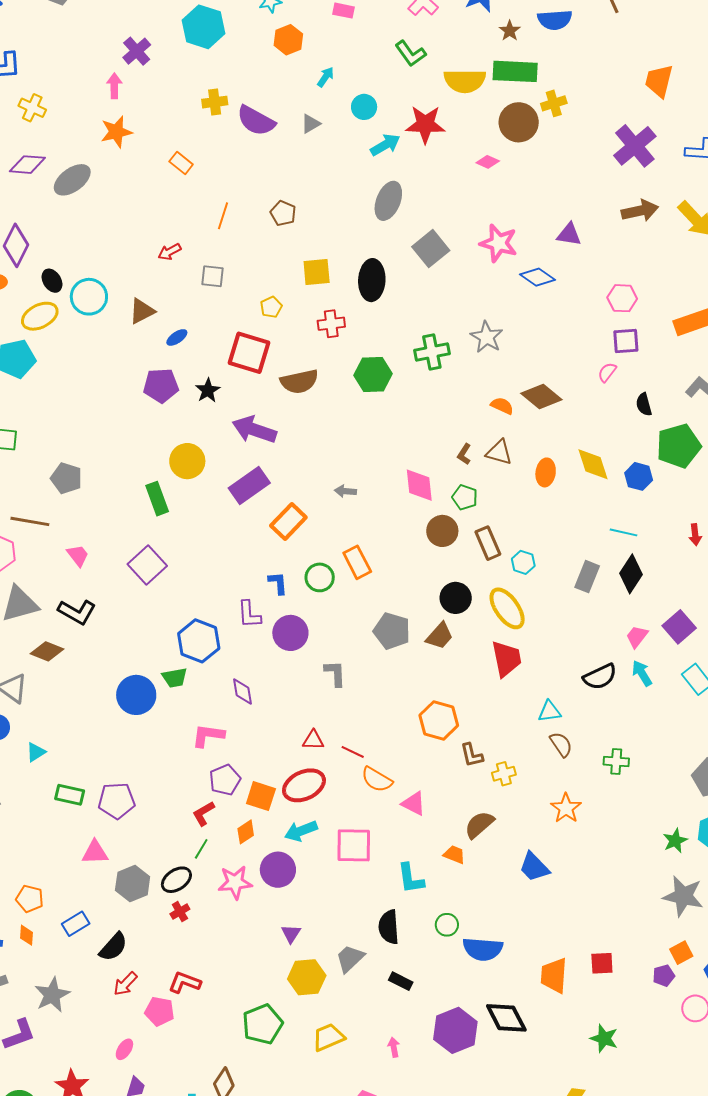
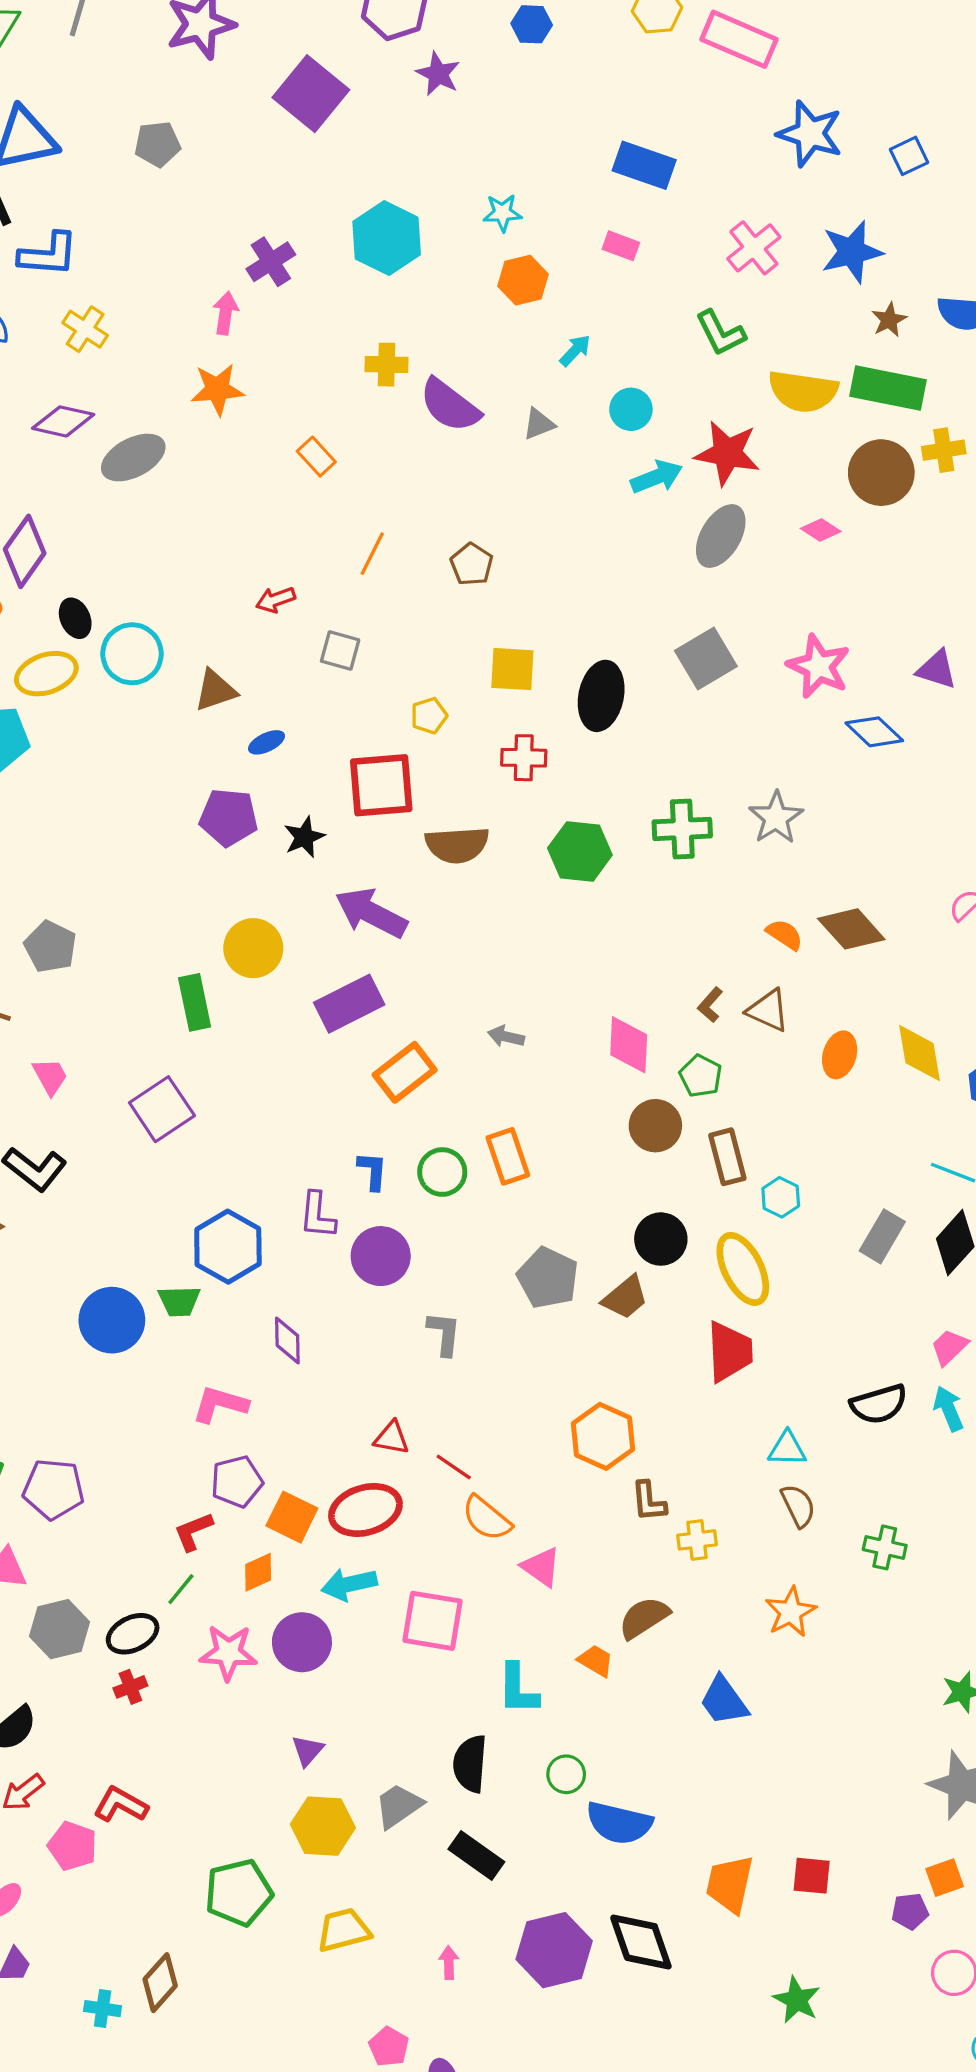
gray ellipse: (388, 201) -> (721, 536), moved
red square: (249, 353) -> (381, 785), turned -30
black rectangle: (401, 981) -> (476, 1856), size x1.4

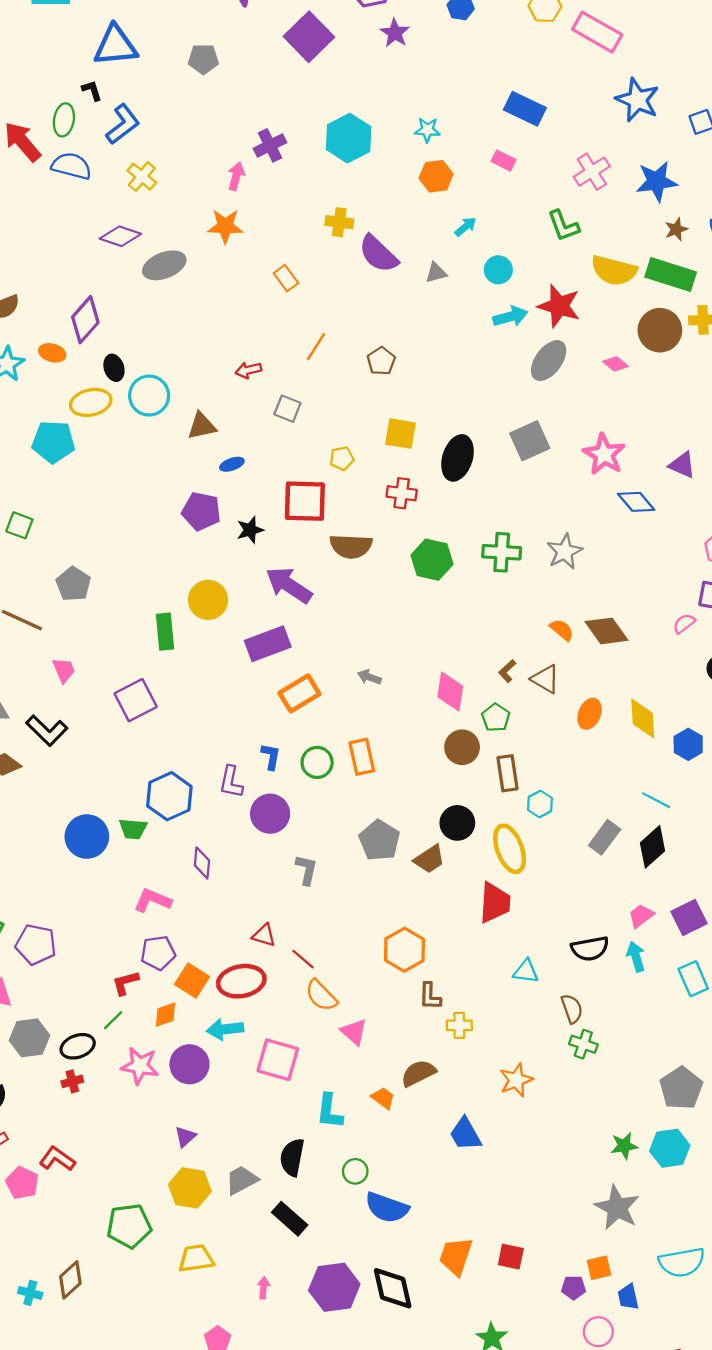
blue L-shape: (48, 254) -> (123, 124), turned -48
brown semicircle: (798, 1506) -> (572, 1009), moved

